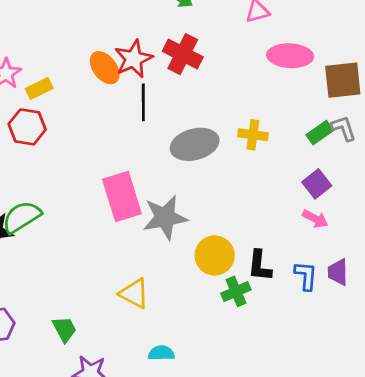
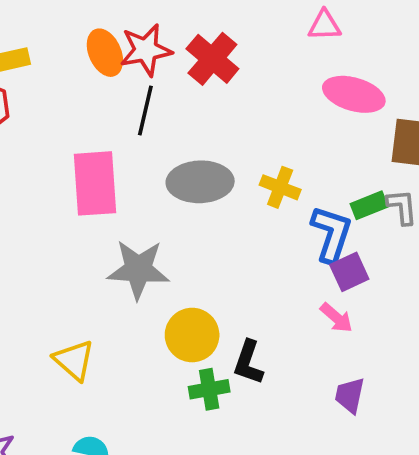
pink rectangle: (122, 196) -> (95, 183), moved
blue L-shape: (306, 276) -> (331, 234), moved, size x1.4

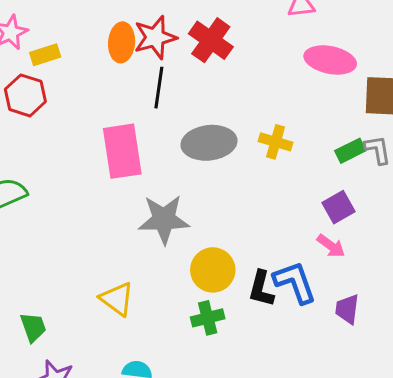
orange ellipse: (105, 53) -> (122, 42), turned 33
blue L-shape: (331, 234) -> (295, 282), moved, turned -33
green cross: (209, 389) -> (208, 318), moved

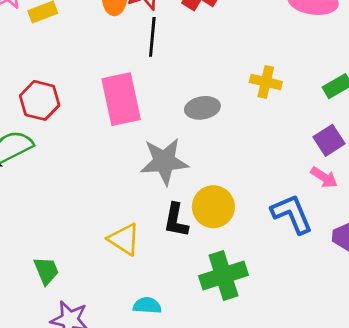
red hexagon: (25, 95) -> (40, 100), moved
gray ellipse: (209, 143) -> (202, 108), moved, size x0.7
black L-shape: (261, 289) -> (176, 220), moved
green cross: (208, 318) -> (224, 275), moved, size x1.5

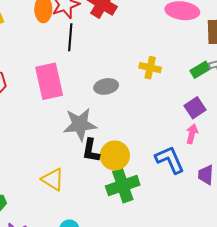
pink arrow: (324, 177) -> (192, 134), turned -108
black L-shape: (176, 220) -> (91, 150), moved
green cross: (224, 275) -> (123, 186), moved

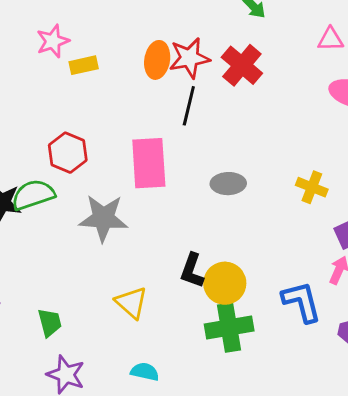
yellow cross: (150, 68) -> (312, 187), moved
gray star: (80, 124) -> (103, 218), moved

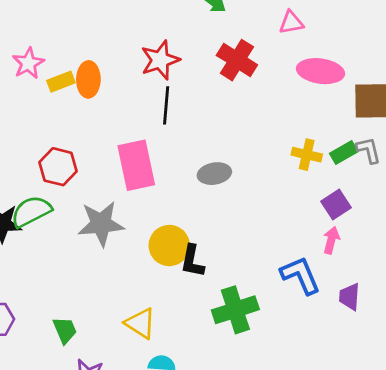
orange ellipse: (157, 60) -> (88, 79), moved
red cross: (242, 65) -> (237, 60), moved
yellow cross: (312, 187) -> (307, 155), moved
yellow circle: (225, 283) -> (169, 246), moved
yellow triangle: (131, 303) -> (140, 323), moved

